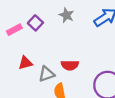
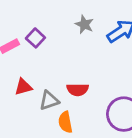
gray star: (67, 15) -> (84, 24), moved

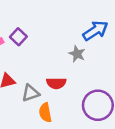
gray star: (84, 24) -> (77, 54), moved

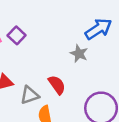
red semicircle: (56, 83) -> (57, 85), turned -126

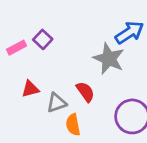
gray star: (79, 54) -> (109, 59), size x1.6

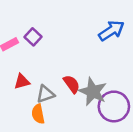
gray star: (109, 59) -> (93, 92), moved
orange semicircle: (73, 125) -> (38, 114), moved

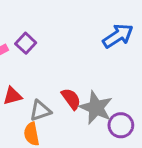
purple circle: (114, 106) -> (121, 125), size x0.7

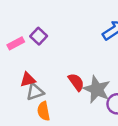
gray triangle: (40, 111) -> (35, 92), moved

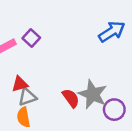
red semicircle: (76, 82) -> (71, 98), moved
orange semicircle: (44, 111) -> (24, 117), moved

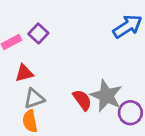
red triangle: (20, 84) -> (24, 73), moved

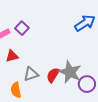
gray triangle: (34, 99) -> (31, 74), moved
red semicircle: (82, 100) -> (53, 75), turned -112

